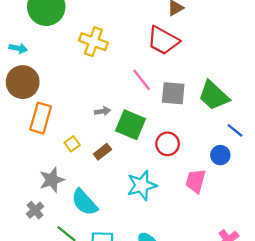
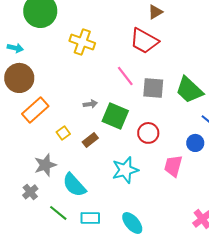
orange rectangle: (41, 118) -> (35, 110), turned 32

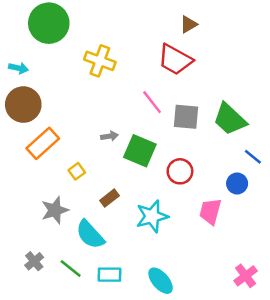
brown rectangle: (90, 140) -> (110, 198), moved
gray cross: (30, 192) -> (34, 261), moved

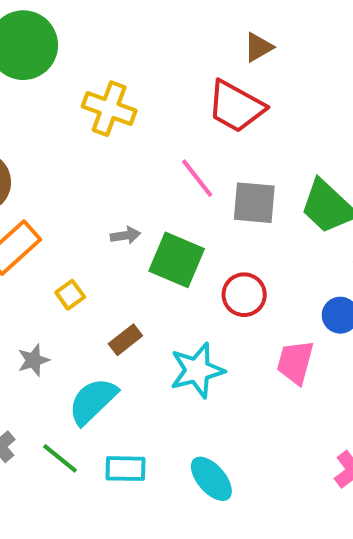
gray star: (55, 210) -> (33, 360), size x0.7
cyan semicircle: (90, 235) -> (93, 401), turned 88

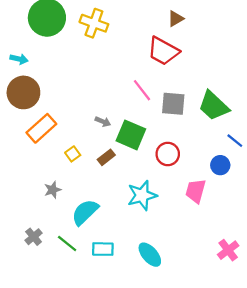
yellow cross: (109, 109) -> (94, 23), moved
gray arrow: (125, 235) -> (103, 122), turned 32
brown rectangle: (125, 340) -> (106, 157), moved

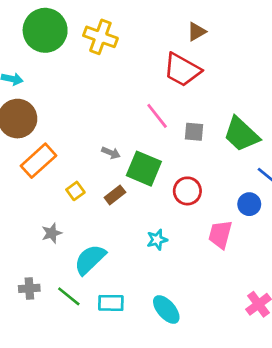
gray square: (173, 104) -> (194, 132), size x0.7
cyan star: (142, 195) -> (157, 240), size x0.6
gray cross: (34, 237) -> (29, 288), turned 36

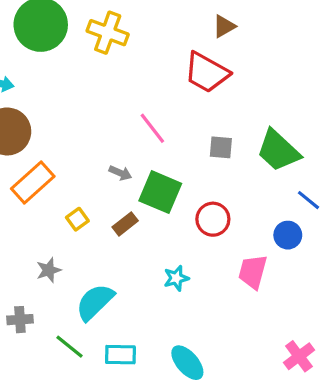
pink line: (157, 116) -> (152, 128), moved
gray cross: (29, 288) -> (20, 320), moved

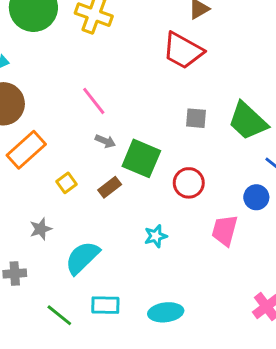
pink line: (152, 128) -> (94, 101), moved
green line: (69, 347) -> (59, 315), moved
cyan ellipse: (187, 363) -> (166, 312), turned -56

